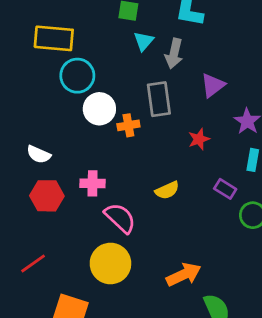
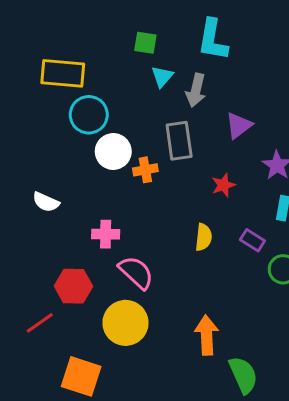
yellow semicircle: (167, 190) -> (204, 237), moved, turned -60
red hexagon: (47, 196) -> (73, 286), moved
orange arrow: (184, 275) -> (207, 335), turned -68

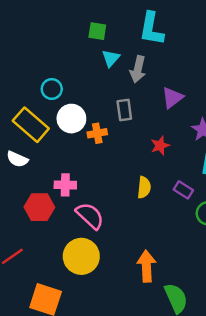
yellow rectangle: (63, 73) -> (31, 125), moved, turned 36
cyan circle: (89, 115) -> (52, 89), size x0.7
gray rectangle: (179, 141) -> (124, 110), size x0.7
red hexagon: (73, 286) -> (39, 207), moved

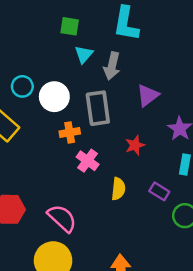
gray rectangle: (124, 110) -> (98, 108), size x1.5
white circle: (71, 119) -> (54, 97), moved
pink cross: (65, 185) -> (88, 161), moved, turned 35

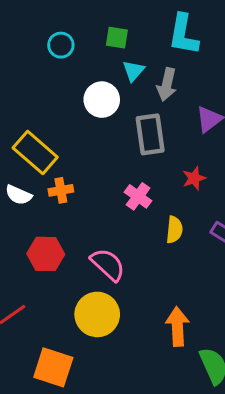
cyan circle: (22, 86) -> (61, 45), moved
white circle: (54, 97) -> (102, 100), moved
orange cross: (70, 132) -> (61, 190), moved

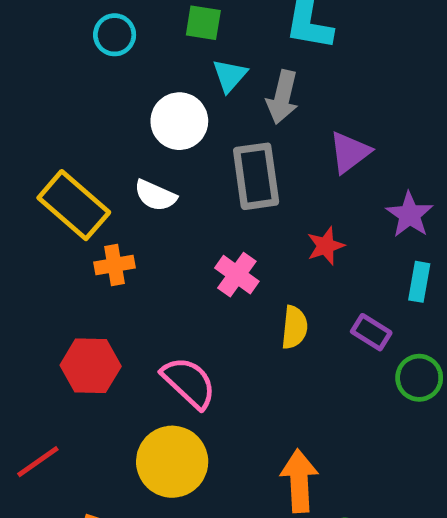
white semicircle: (18, 195) -> (155, 195), moved

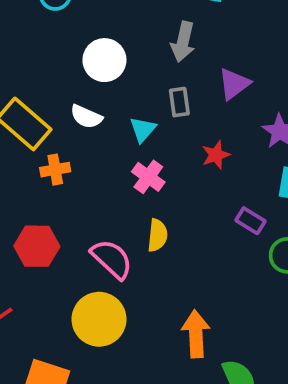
cyan triangle: (230, 76) -> (143, 129), moved
gray rectangle: (256, 176) -> (179, 102), moved, size x0.6
yellow semicircle: (294, 327) -> (157, 235), moved

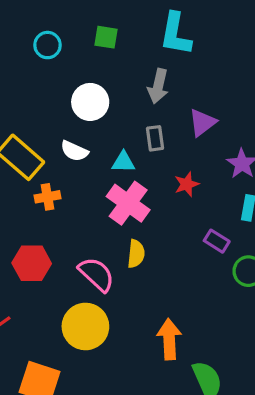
cyan triangle: (143, 129) -> (123, 162), turned 50
pink cross: (148, 177) -> (128, 203), size x1.5

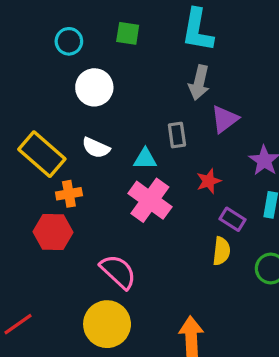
gray arrow: (158, 86) -> (199, 83), moved
white circle: (90, 102) -> (94, 87), moved
purple rectangle: (217, 241) -> (233, 219), moved
yellow semicircle: (136, 254) -> (221, 251), moved
red hexagon: (32, 263) -> (53, 232), moved

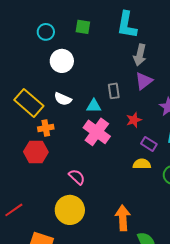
gray arrow: (199, 83) -> (140, 55), moved
yellow semicircle: (221, 251) -> (142, 164), turned -96
pink semicircle: (118, 272) -> (77, 177), size x0.7

